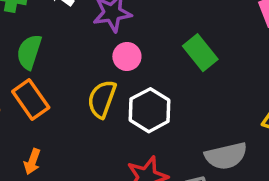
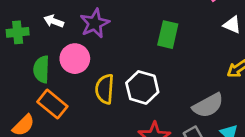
green rectangle: (200, 53) -> (168, 35), turned 68
pink circle: (127, 56) -> (75, 59), moved, size x1.4

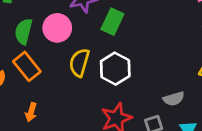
green rectangle: (168, 35) -> (112, 22), moved
gray semicircle: (208, 105) -> (174, 99), size x0.7

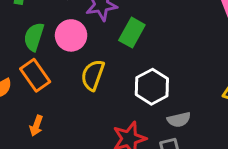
white hexagon: (115, 69) -> (152, 87), moved
gray semicircle: (174, 99) -> (179, 120), moved

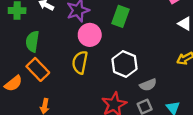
green rectangle: (132, 33) -> (121, 16), moved
pink circle: (71, 35) -> (90, 35), moved

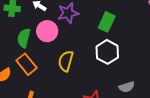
pink circle: (90, 35) -> (47, 31), moved
white hexagon: (125, 64) -> (107, 52), moved

